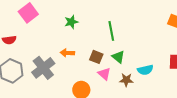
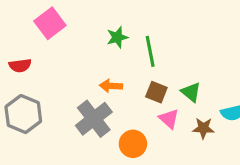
green line: (111, 31) -> (150, 51), moved
gray cross: (43, 68) -> (94, 119), moved

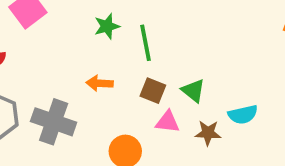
gray cross: (94, 119) -> (54, 122), moved, turned -33
pink triangle: (169, 119) -> (168, 122), turned -35

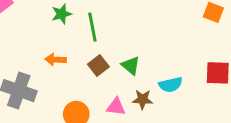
brown square: (153, 91) -> (98, 65), turned 30
pink triangle: (168, 122) -> (116, 107), moved

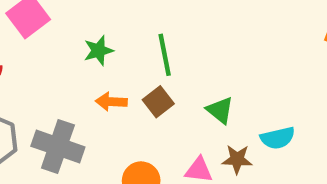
green star: (61, 14) -> (98, 51), moved
brown square: (98, 65) -> (158, 102), moved

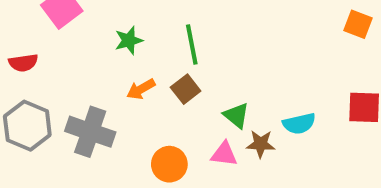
orange arrow: (111, 102) -> (141, 89), turned -32
green triangle: (220, 110) -> (236, 115), moved

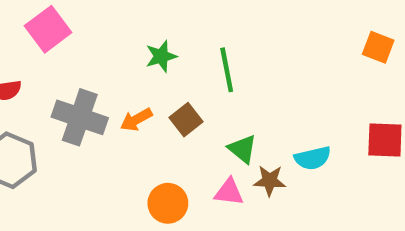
green star: (129, 40) -> (161, 56), moved
green line: (192, 44) -> (227, 70), moved
gray cross: (90, 132) -> (80, 117), moved

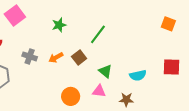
green star: (161, 56) -> (59, 25), moved
green line: (227, 70) -> (98, 34), turned 48
gray cross: (80, 117) -> (30, 56), size x0.6
brown star: (270, 181) -> (126, 100), moved

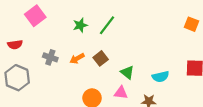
green line: (98, 34) -> (107, 25), moved

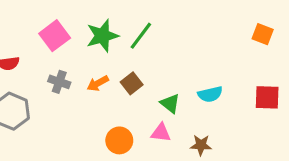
pink square: (35, 16) -> (55, 36), moved
green star: (80, 25) -> (102, 36), size x1.5
cyan semicircle: (160, 77) -> (210, 94), moved

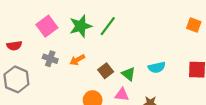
brown square: (132, 83) -> (106, 71), moved

